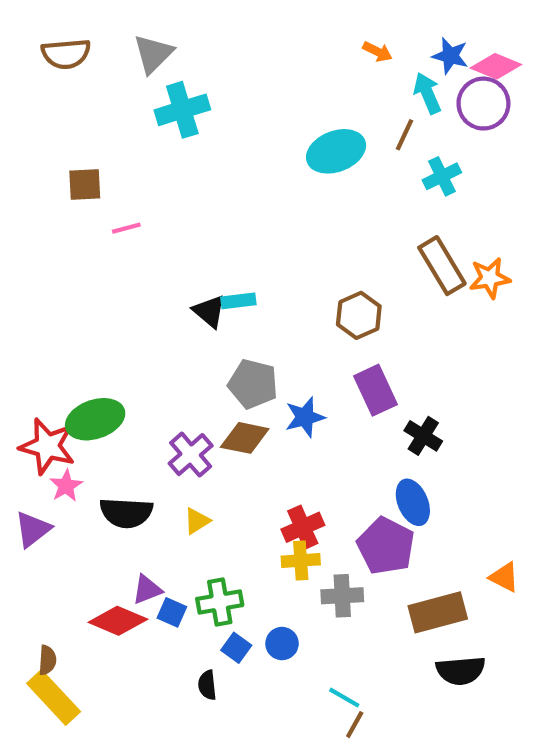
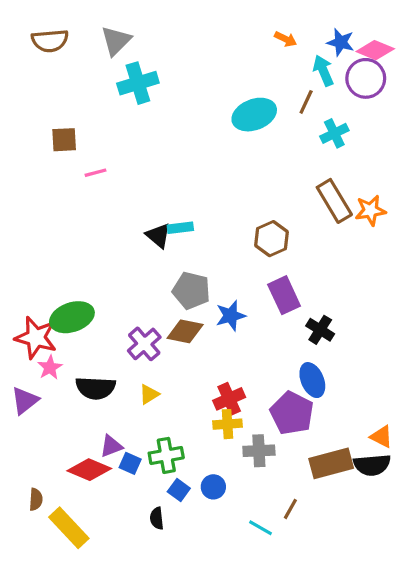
black semicircle: (461, 671) -> (372, 465), moved
yellow rectangle: (54, 698) -> (69, 528), moved
brown line: (355, 725) -> (290, 509), moved

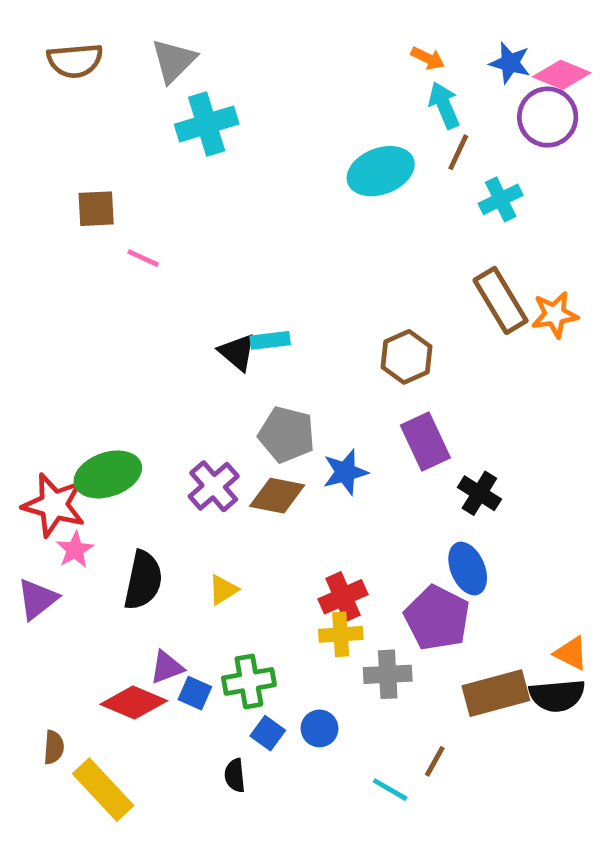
cyan arrow: (323, 71) -> (444, 105), moved
pink line: (96, 173) -> (143, 258), turned 40
purple cross: (144, 344) -> (214, 486), moved
black semicircle: (96, 388) -> (143, 580), turned -81

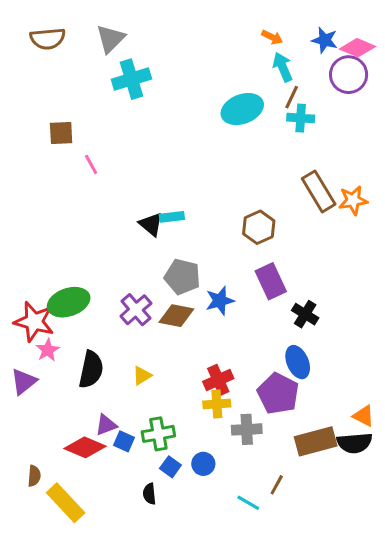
cyan cross: (501, 199) -> (301, 118), moved, turned 30
pink line: (143, 258) -> (91, 164), turned 36

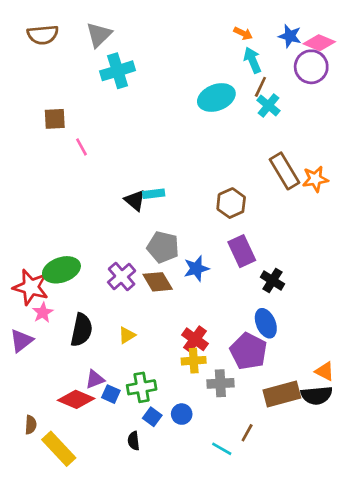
cyan cross: (301, 118) -> (268, 106), turned 35
brown diamond: (176, 316) -> (158, 282), turned 48
red cross: (218, 380) -> (195, 339), turned -30

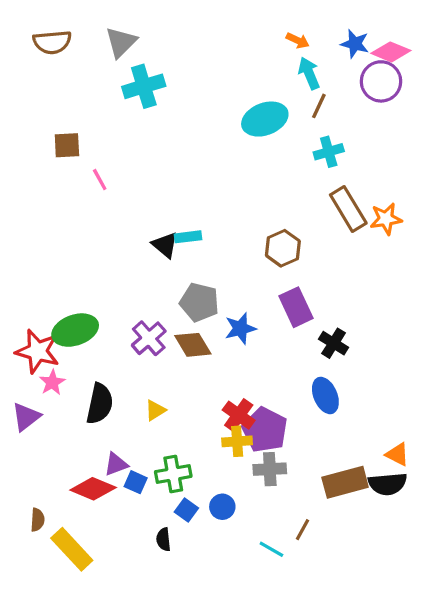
cyan cross: (268, 106) -> (329, 152), moved, turned 35
purple pentagon: (248, 351) -> (265, 430), moved

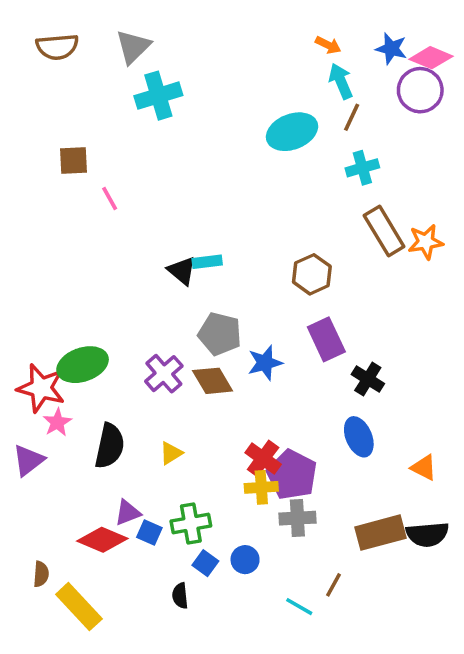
orange triangle: (397, 454) -> (424, 468), moved

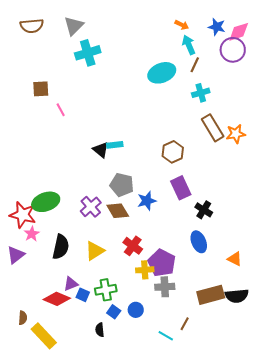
pink diamond: (431, 58) -> (239, 32), turned -40
yellow triangle: (171, 453) -> (95, 251), size x1.5
red cross: (263, 458) -> (133, 246), moved

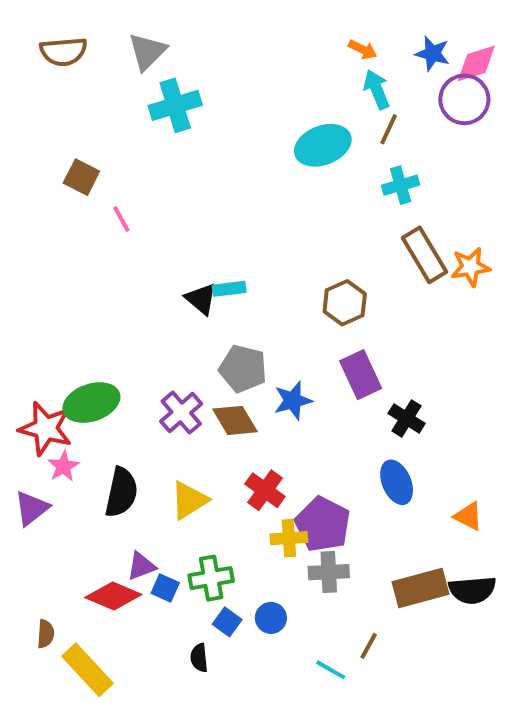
brown square: (41, 89) -> (81, 177), turned 30

